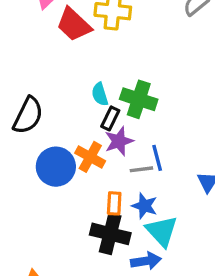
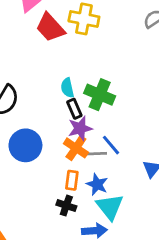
black rectangle: (110, 118) -> (74, 109), turned -54
orange cross: (90, 157) -> (76, 148), moved
blue line: (157, 158) -> (111, 145), turned -30
black cross: (110, 234) -> (66, 206), size x0.6

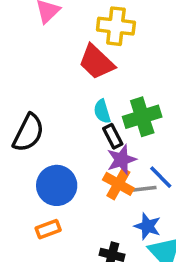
red trapezoid: (50, 28) -> (97, 62), moved
green cross: (100, 95) -> (142, 117), turned -36
orange rectangle: (72, 180) -> (48, 229), moved, turned 66

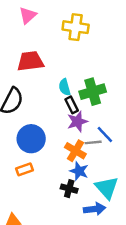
red trapezoid: (97, 62) -> (30, 61), moved, turned 128
orange cross: (118, 184) -> (75, 151), moved
blue star: (148, 226) -> (79, 171), moved

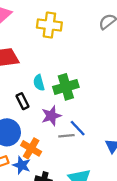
black rectangle: (72, 105) -> (22, 101), moved
orange cross: (75, 151) -> (31, 148), moved
blue star: (79, 171) -> (22, 165), moved

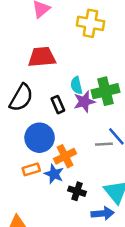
purple star: (51, 116) -> (84, 102), moved
orange cross: (31, 148) -> (65, 156), turned 30

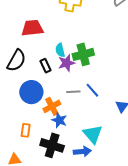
gray line: (104, 144) -> (73, 92), moved
orange rectangle: (31, 169) -> (26, 130), moved, turned -64
blue star: (54, 174) -> (59, 120), moved
black cross: (77, 191) -> (52, 145), moved, size x1.6

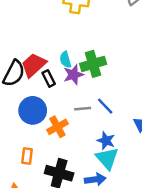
red trapezoid: (32, 28) -> (34, 65), moved, turned -35
blue star: (59, 120) -> (106, 141), moved

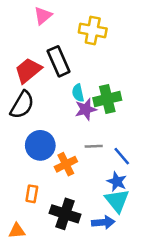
red trapezoid: (34, 65) -> (28, 70), moved
black rectangle: (49, 78) -> (59, 61), moved, size x1.6
blue line: (105, 106) -> (122, 156), moved

